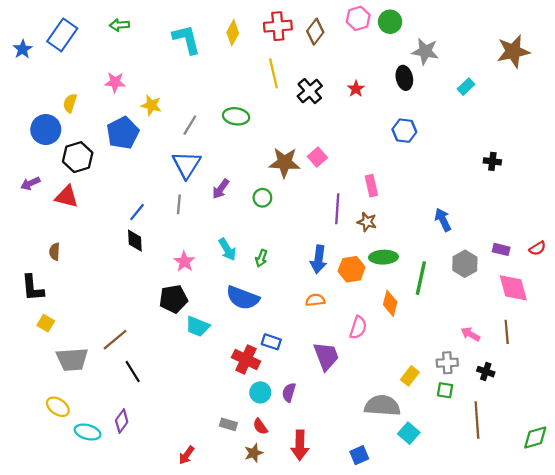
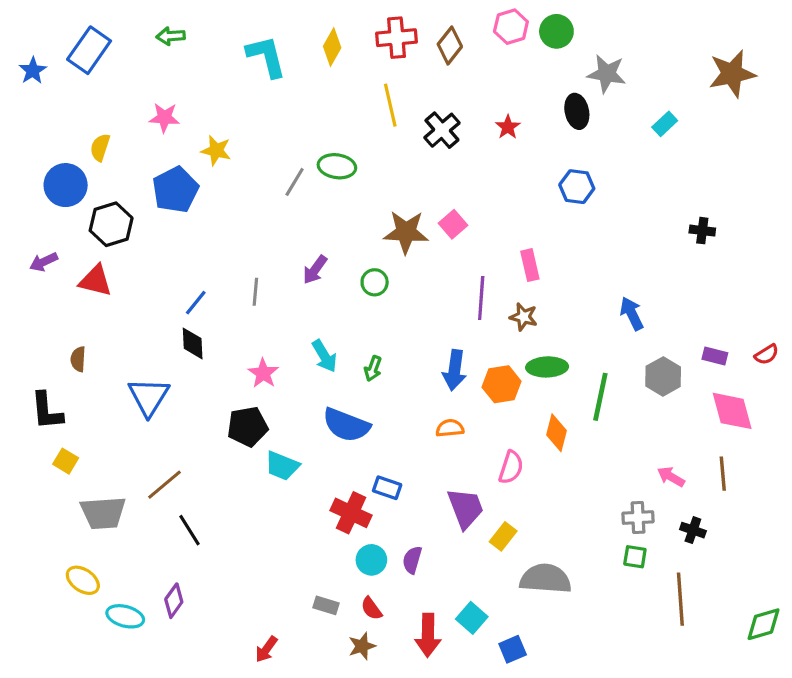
gray line: (190, 125) -> (295, 182), moved
blue triangle: (187, 165) -> (149, 397), moved
yellow rectangle: (410, 376) -> (503, 536), moved
cyan square: (409, 433) -> (472, 618), moved

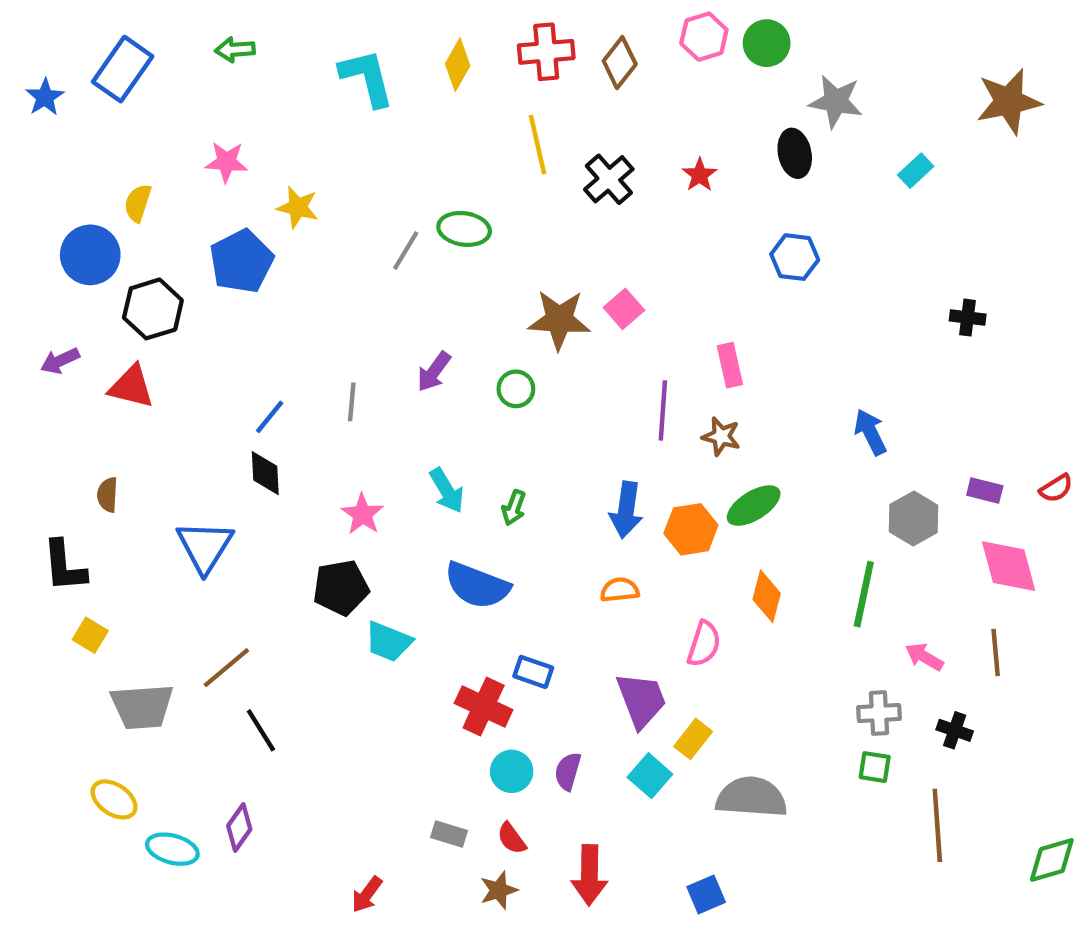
green ellipse: (547, 367) -> (754, 506), turned -30
green line: (600, 397) -> (864, 594), moved
cyan square: (472, 618) -> (650, 776), moved

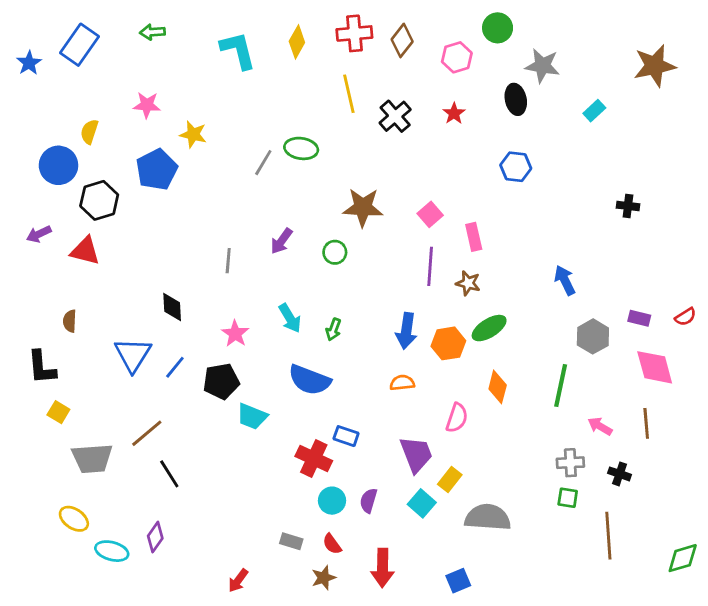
pink hexagon: (704, 37) -> (457, 57), moved
pink square: (624, 309) -> (430, 214), moved
blue line: (270, 417) -> (175, 367), moved

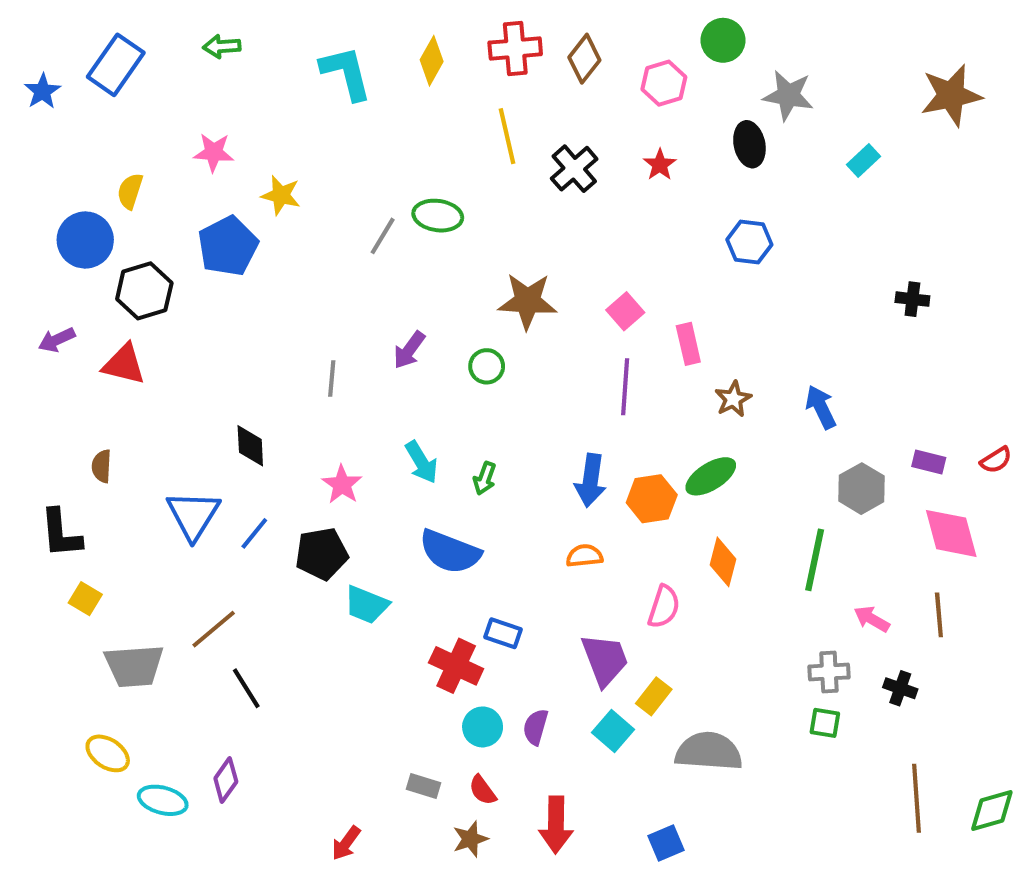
brown star: (468, 283) -> (733, 399), moved, turned 30
brown line: (608, 536) -> (917, 798), moved

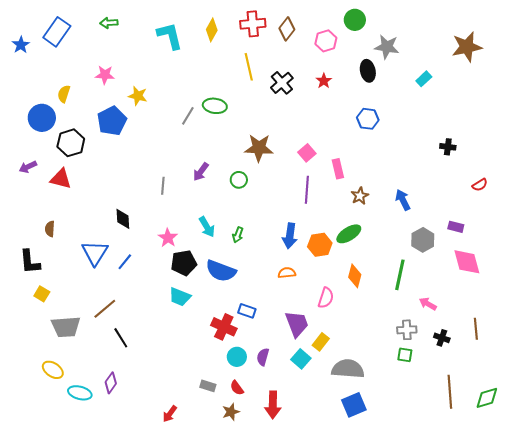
red semicircle: (996, 460) -> (480, 185), moved
black pentagon: (322, 554) -> (184, 263), moved
brown line: (939, 615) -> (476, 329), moved
blue square: (666, 843) -> (354, 405), moved, size x1.4

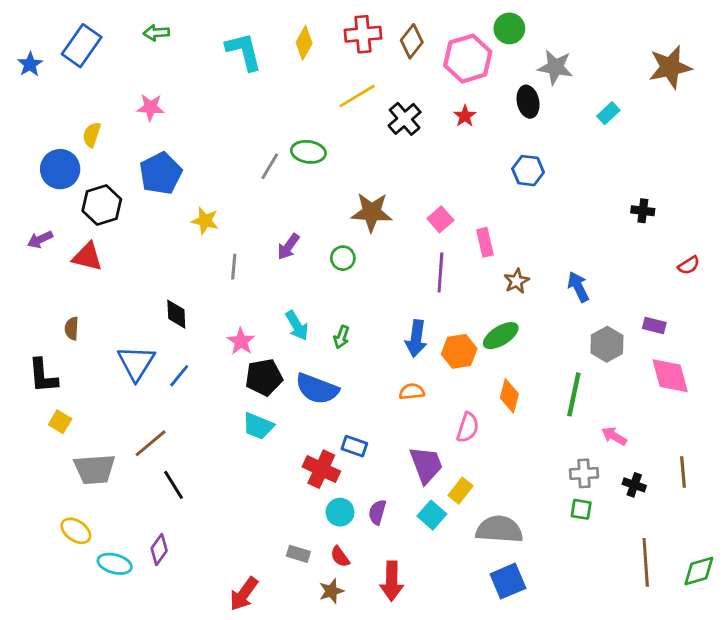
pink hexagon: (326, 41) -> (468, 59), size x1.5
yellow line: (249, 67) -> (357, 96), turned 72
yellow star: (138, 96) -> (205, 221), moved
red arrow: (170, 414) -> (244, 594), size x1.4

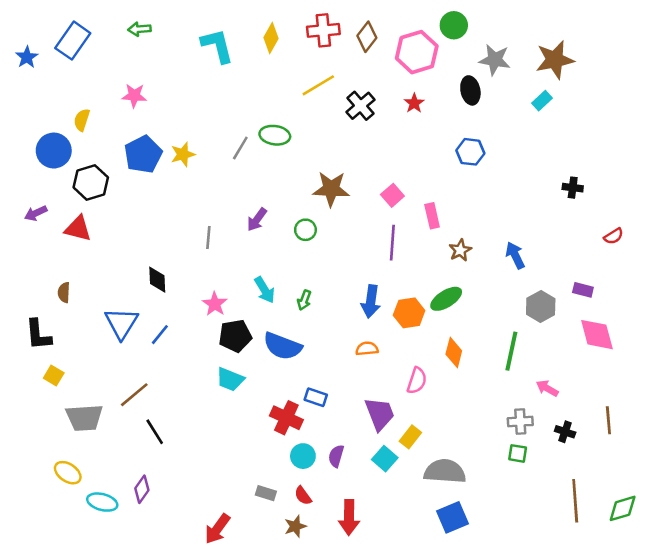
brown star: (670, 67) -> (555, 60), moved
yellow star: (205, 221) -> (183, 154), moved, turned -30

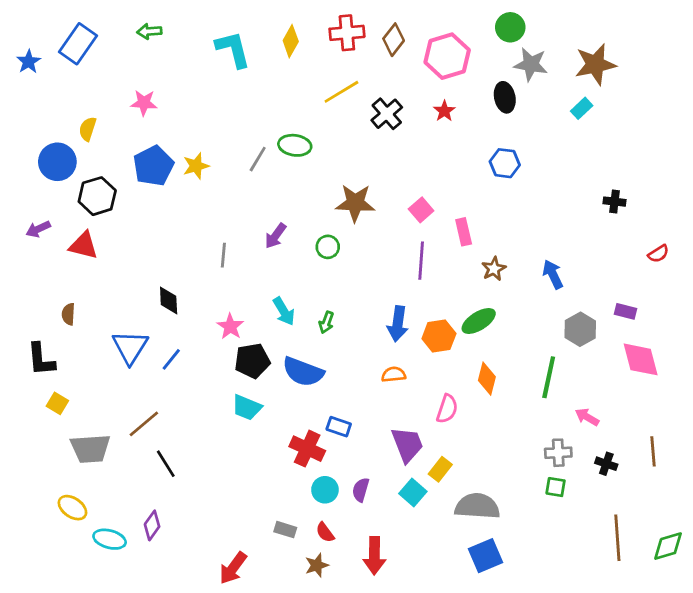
green circle: (454, 25) -> (510, 27), moved

